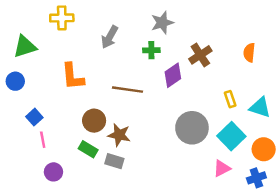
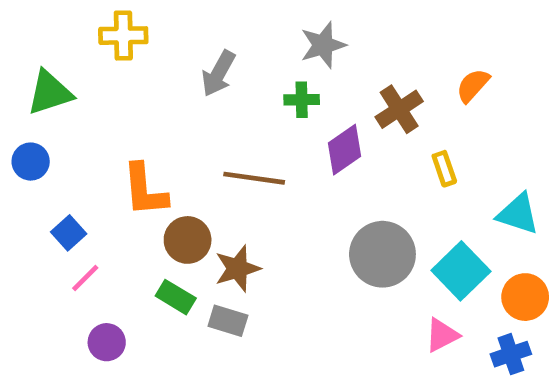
orange semicircle: (249, 53) -> (473, 85), moved, turned 36
orange L-shape: (73, 76) -> (145, 190), moved
yellow rectangle: (230, 99) -> (444, 169), moved
brown star: (119, 135) -> (237, 269), turned -30
pink line: (43, 140) -> (85, 278), turned 56

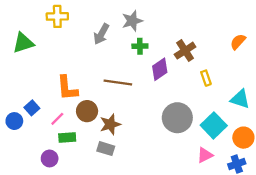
gray star: (323, 45) -> (132, 21), moved
orange semicircle: (473, 85) -> (238, 42), moved
blue circle: (31, 162) -> (14, 121), moved
pink line: (85, 278) -> (57, 119), moved
green rectangle: (176, 297) -> (67, 138), moved, turned -35

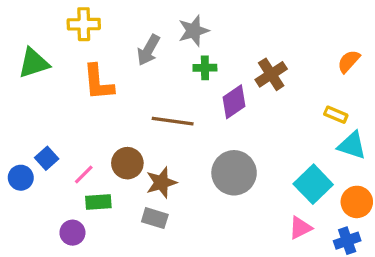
yellow rectangle: (206, 78) -> (336, 115), moved, turned -48
orange L-shape: (67, 88) -> (98, 82), moved
gray circle: (177, 118) -> (234, 173), moved

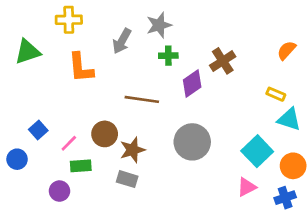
blue circle: (21, 178) -> (17, 159), moved

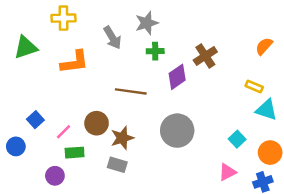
gray arrow: (122, 41) -> (112, 38), turned -60
orange L-shape: (81, 68) -> (75, 62), turned -92
cyan square: (257, 151) -> (237, 139), size x0.6

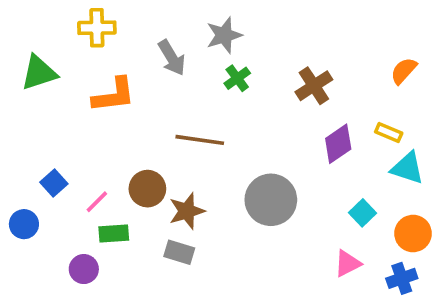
green cross: (155, 51) -> (237, 78), turned -35
purple diamond: (177, 77) -> (338, 144), moved

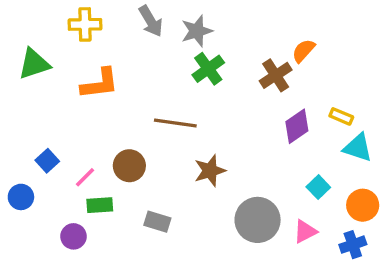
gray arrow: (172, 58) -> (151, 21), moved
orange semicircle: (404, 71) -> (304, 51), moved
green cross: (237, 78) -> (208, 69), size x1.4
gray circle: (271, 200) -> (258, 220), moved
brown star: (187, 211) -> (210, 171), moved

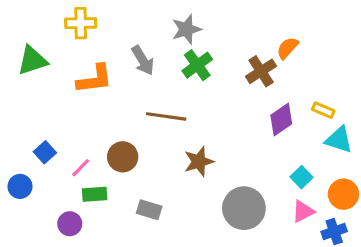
gray arrow: (151, 21) -> (143, 60), moved
pink triangle: (305, 231) -> (303, 211), moved

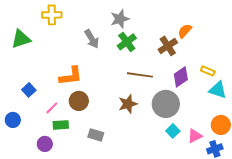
orange L-shape: (95, 79) -> (71, 76), moved
brown line: (166, 116) -> (140, 75), moved
blue square: (45, 152) -> (29, 90), moved
cyan square: (301, 177) -> (173, 131), moved
gray circle: (244, 208) -> (166, 104), moved

